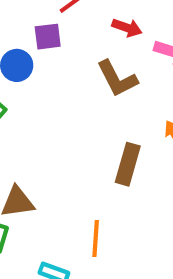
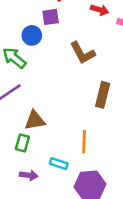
brown L-shape: (117, 79) -> (82, 53), moved

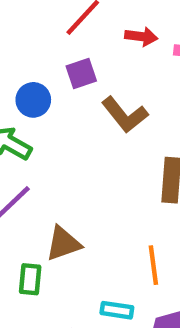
purple square: (51, 17) -> (81, 73), moved
green rectangle: (22, 143) -> (30, 279), moved

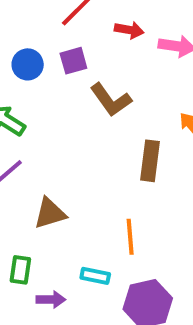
blue circle: (33, 100) -> (28, 64), moved
green rectangle: (30, 279) -> (20, 270), moved

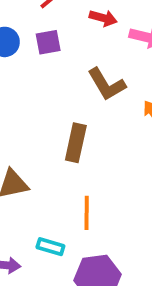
brown L-shape: (111, 100) -> (106, 84), moved
brown rectangle: (150, 161) -> (76, 143), moved

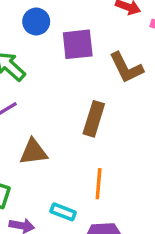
purple square: (48, 42) -> (78, 44), moved, size x1.4

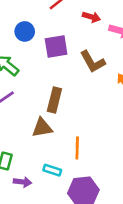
brown rectangle: (94, 119) -> (54, 100), moved
brown triangle: (33, 152) -> (42, 128), moved

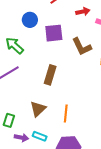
red arrow: (91, 17) -> (83, 12), turned -32
brown triangle: (42, 128) -> (38, 109), moved, turned -36
cyan rectangle: (52, 170) -> (40, 136), moved

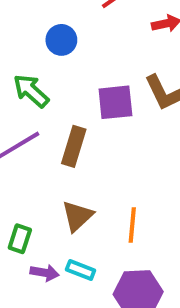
purple square: (54, 33) -> (115, 102), moved
brown rectangle: (50, 75) -> (74, 146), moved

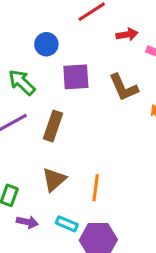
purple square: (115, 102) -> (76, 77), moved
cyan rectangle: (81, 270) -> (67, 224), moved

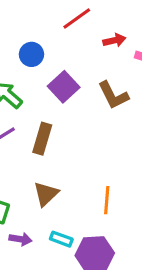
purple square: (76, 77) -> (64, 87), turned -36
orange line: (96, 188) -> (107, 200), moved

